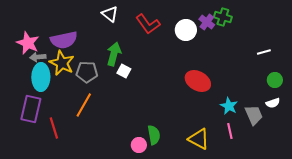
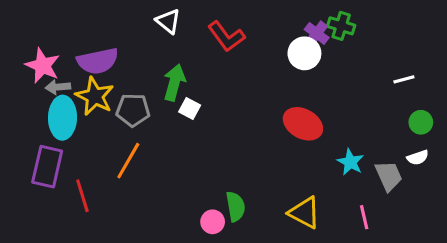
white circle: (186, 30) -> (304, 53), moved
pink line: (230, 131) -> (364, 217), moved

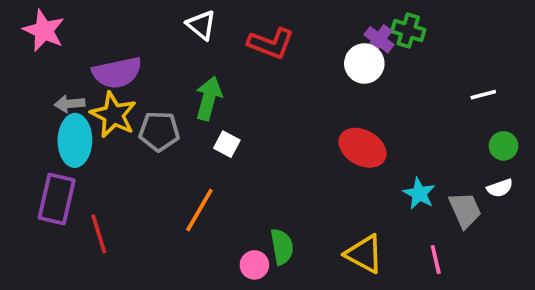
red L-shape: (226, 37) -> (271, 43), turned -33
pink star: (43, 66) -> (44, 31), moved
white square: (190, 108) -> (227, 144), moved
orange line: (128, 161) -> (199, 210), moved

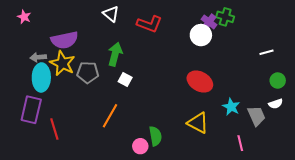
pink star: (44, 31) -> (24, 17), size x0.6
yellow triangle: (364, 254) -> (198, 123), moved

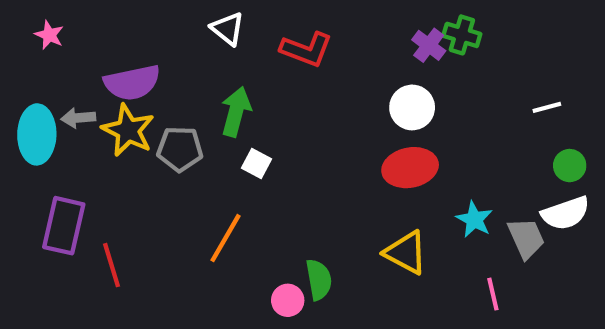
white circle: (201, 35) -> (412, 107), moved
cyan ellipse: (41, 77) -> (37, 134), moved
red ellipse: (200, 82) -> (410, 168), turned -40
white semicircle: (276, 104) -> (566, 213), size x1.6

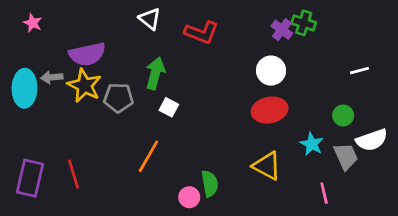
green circle: (570, 166) -> (343, 115), moved
purple rectangle: (64, 226) -> (30, 178), moved

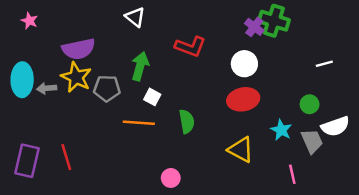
green cross: (304, 23) -> (274, 21), size x1.4
red L-shape: (202, 32) -> (190, 47), moved
gray arrow: (52, 77) -> (47, 88), moved
orange line: (148, 156) -> (139, 123), moved, turned 64
green semicircle: (210, 184) -> (187, 121), moved

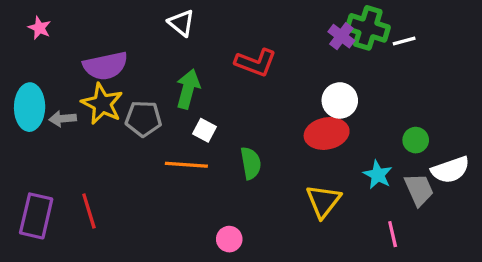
white circle: (244, 64) -> (340, 100), moved
white line: (324, 64) -> (404, 41), moved
yellow triangle: (241, 150) -> (323, 201), turned 40

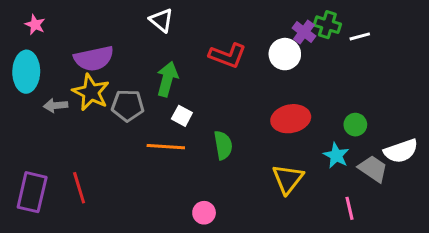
green cross: (368, 28) -> (327, 25), size x0.7
white circle: (340, 100) -> (285, 54), moved
cyan ellipse: (30, 107) -> (26, 72), moved
green circle: (416, 140) -> (355, 125), moved
gray trapezoid: (419, 190) -> (373, 169), turned -32

